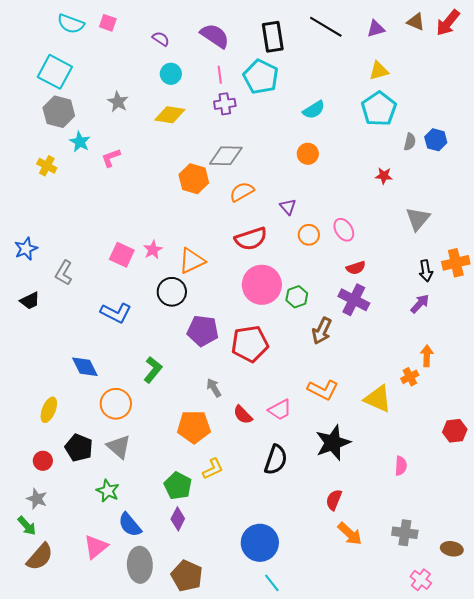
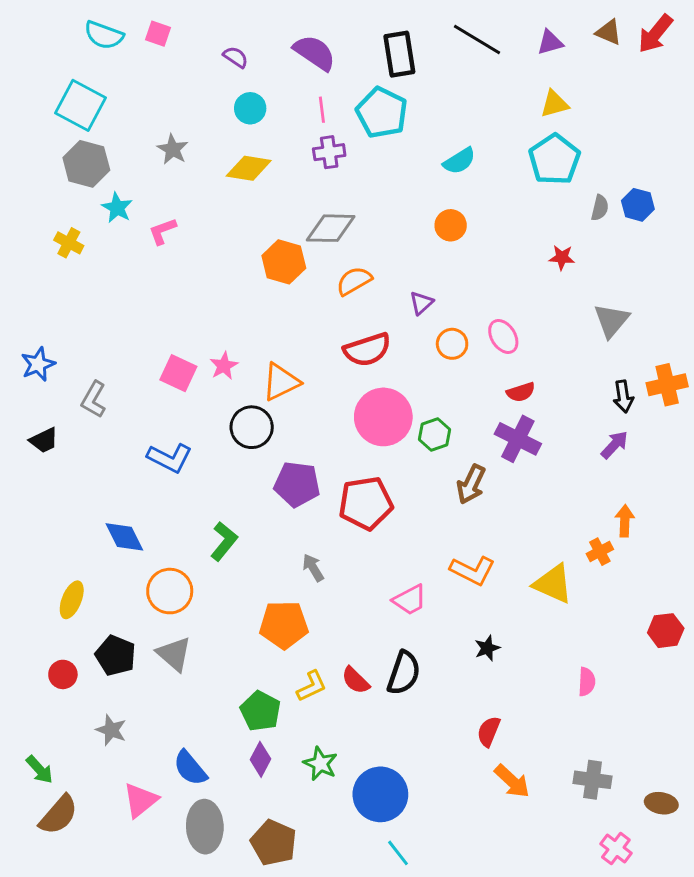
purple triangle: (288, 207) -> (421, 303), turned 30
red semicircle: (243, 415) -> (356, 680), moved
black star: (333, 443) -> (487, 648), size x0.5
green star: (108, 491) -> (320, 764), moved
gray star: (37, 499) -> (111, 730), moved

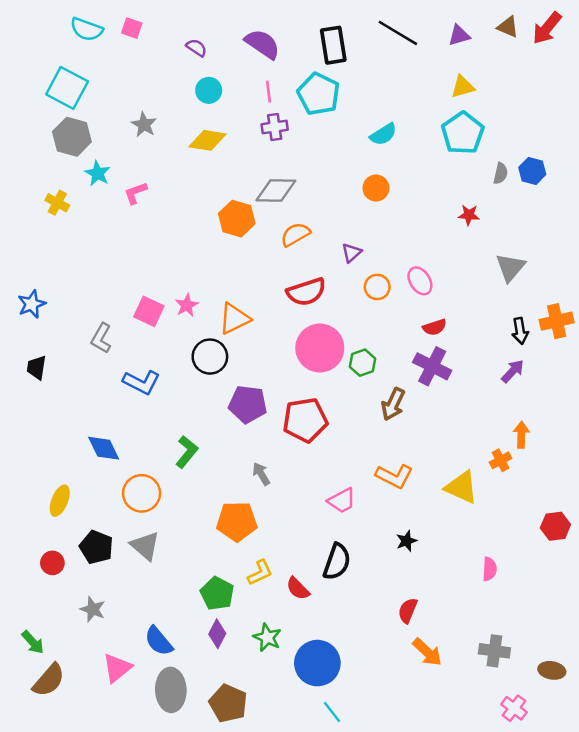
gray L-shape: (94, 399) -> (101, 338), moved
black trapezoid: (44, 440) -> (37, 368), turned 125
red semicircle: (356, 680) -> (298, 589), moved

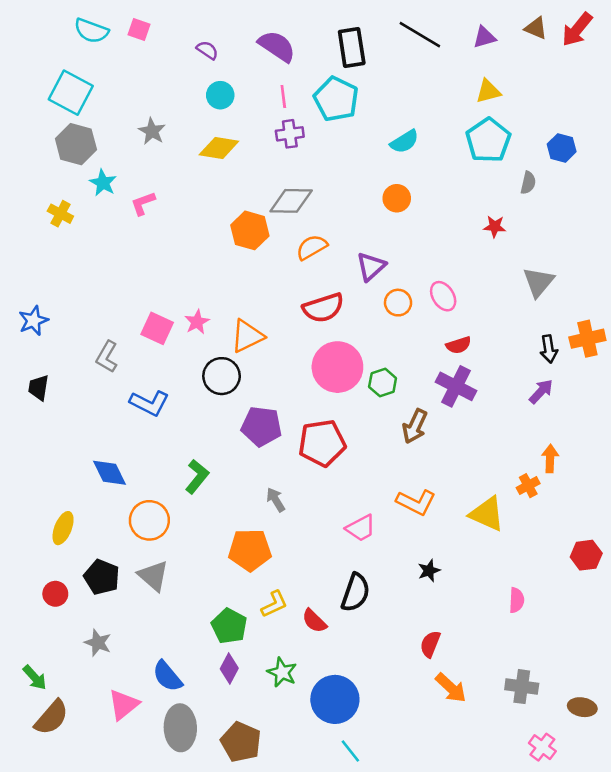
blue hexagon: (532, 171) -> (562, 148), moved
purple triangle: (352, 253) -> (371, 267), size x1.4

